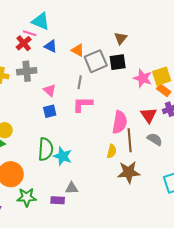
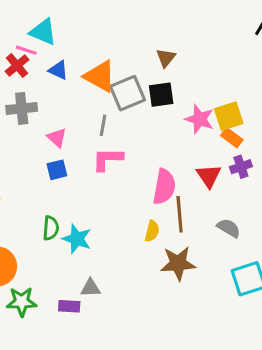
orange triangle: (78, 50) -> (100, 76), size x1.6
gray semicircle: (155, 139) -> (229, 228), moved
green semicircle: (46, 149) -> (51, 228), size x0.7

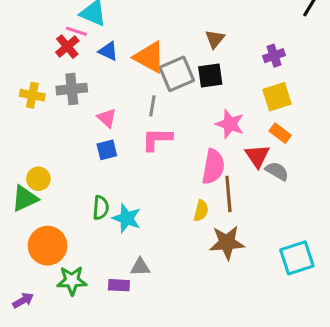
pink star: (200, 119) -> (230, 124), moved
orange rectangle: (232, 138) -> (280, 133), moved
purple cross: (241, 167) -> (274, 56), moved
gray semicircle: (229, 228) -> (277, 171), moved

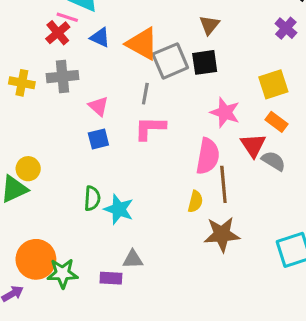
purple cross: (274, 56) -> (286, 28), moved, turned -30
orange circle: (48, 246) -> (36, 259), moved

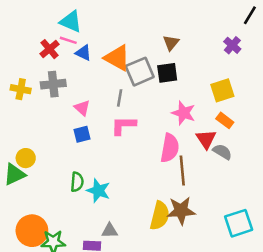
pink line: (67, 17) -> (68, 40), moved
yellow semicircle: (195, 202) -> (160, 216), moved, size x1.6

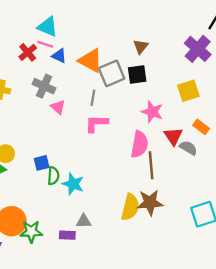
purple cross: (232, 45) -> (198, 49), size x1.6
gray cross: (53, 84) -> (44, 86), moved, turned 30
orange rectangle: (225, 120) -> (201, 127), moved
blue square: (82, 134) -> (42, 163), moved

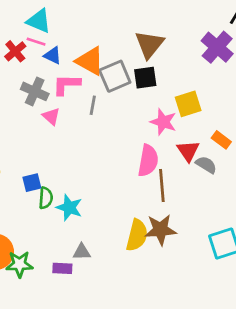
brown triangle: (141, 47) -> (149, 44), size x1.6
yellow square: (188, 91) -> (188, 104), moved
pink L-shape: (96, 123) -> (66, 85), moved

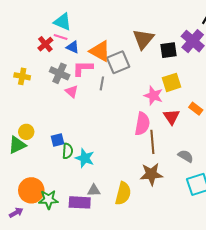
black square: (145, 78) -> (169, 50), moved
gray semicircle: (206, 165) -> (186, 156), moved
yellow semicircle: (137, 235) -> (123, 193), moved
purple rectangle: (62, 268) -> (80, 202), size x1.5

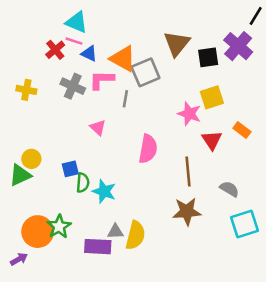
pink triangle: (72, 91) -> (98, 128), moved
pink semicircle: (142, 124) -> (148, 149), moved
yellow semicircle: (123, 193) -> (135, 235), moved
green star: (48, 199) -> (59, 227), moved, turned -30

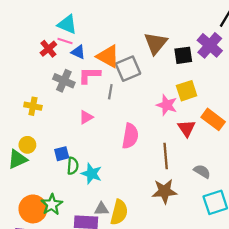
yellow cross: (26, 90) -> (33, 106), moved
pink triangle: (98, 128) -> (86, 117), turned 48
orange rectangle: (242, 130) -> (213, 119), size x1.5

